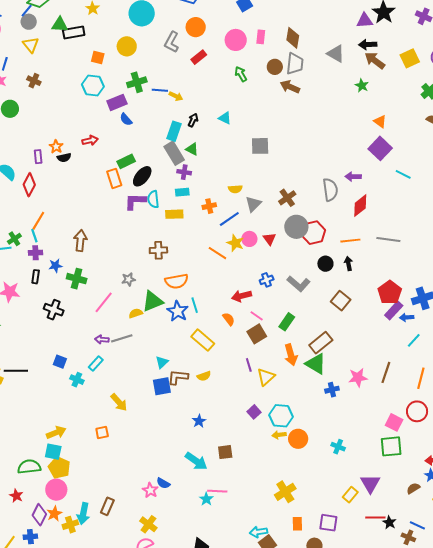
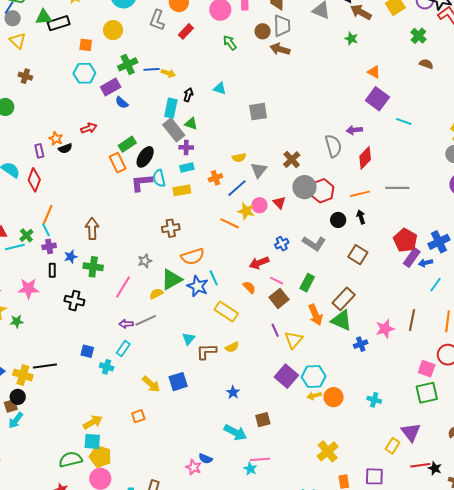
blue square: (162, 386) -> (178, 382), moved
purple square: (254, 412) -> (286, 376), size x1.6

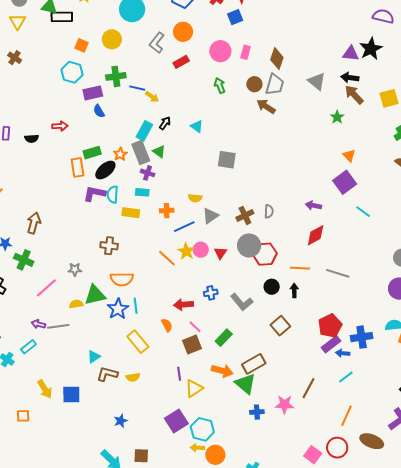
orange star: (56, 139) -> (120, 154), moved
gray semicircle: (333, 146) -> (269, 211), moved, size x0.6
orange arrow: (315, 315) -> (222, 371), turned -70
brown line: (412, 320) -> (309, 388), moved

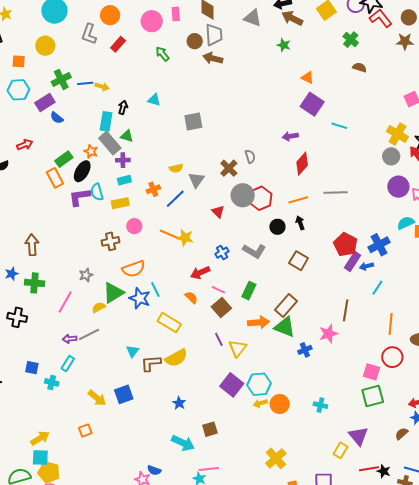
pink circle: (201, 250) -> (134, 226), moved
yellow star: (186, 251) -> (185, 238), moved
yellow semicircle: (133, 377) -> (176, 358), size x1.6

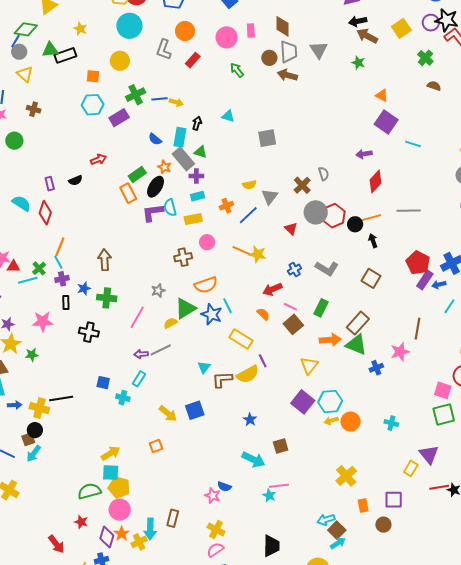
gray triangle: (253, 18) -> (319, 50), moved, turned 36
blue semicircle: (57, 118) -> (155, 139), moved
black circle: (277, 227) -> (355, 224), moved
purple line: (219, 339) -> (263, 361), moved

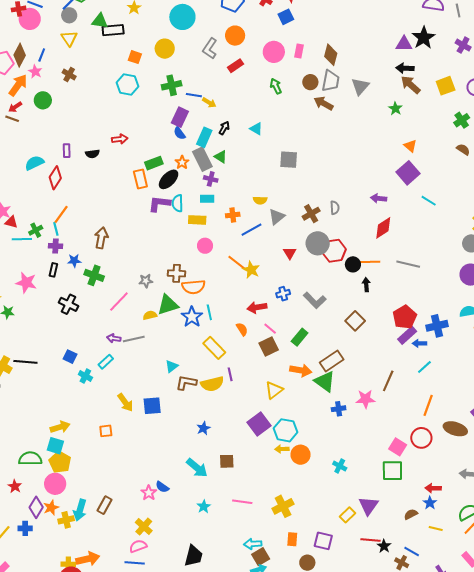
purple rectangle: (119, 118) -> (180, 117), moved, turned -48
cyan semicircle: (21, 203) -> (34, 163), turned -72
brown cross: (183, 257) -> (177, 273), moved
pink line: (279, 486) -> (242, 502), moved

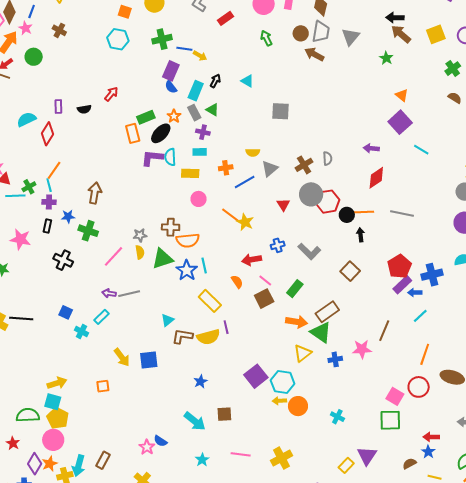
red arrow: (120, 139) -> (111, 94), turned -42
gray rectangle: (202, 159) -> (194, 113), size x0.7
yellow semicircle: (150, 315) -> (140, 252), moved, turned 96
yellow triangle: (274, 390) -> (303, 353), moved

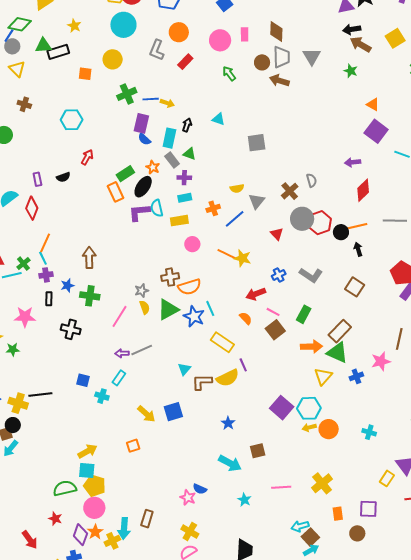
cyan hexagon: (118, 39) -> (72, 120), moved

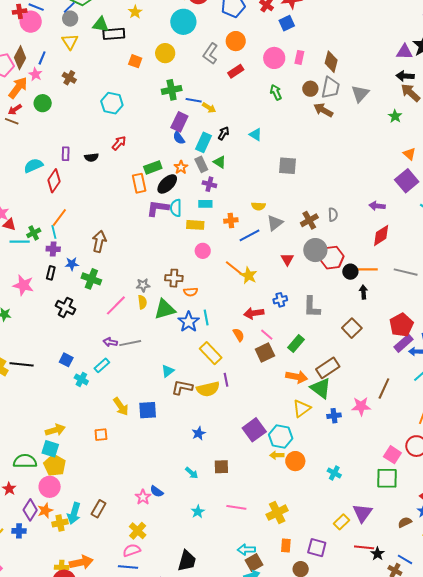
gray L-shape: (311, 275) -> (312, 307), turned 45
orange semicircle: (189, 287) -> (191, 292), size x0.6
cyan arrow: (230, 463) -> (192, 473), size x0.6

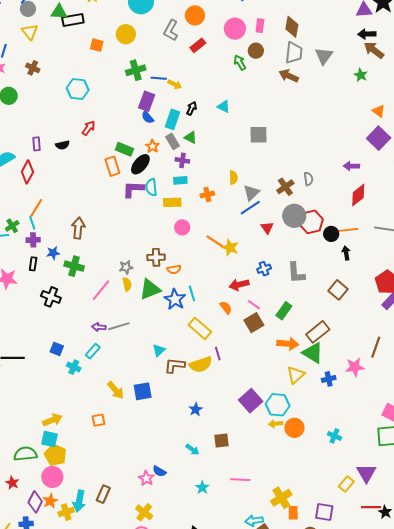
brown circle: (310, 89) -> (256, 51), moved
green rectangle: (153, 167) -> (124, 149), turned 48
yellow semicircle: (258, 206) -> (233, 178), turned -88
blue line: (249, 235) -> (250, 208), moved
yellow cross: (277, 513) -> (281, 498), moved

